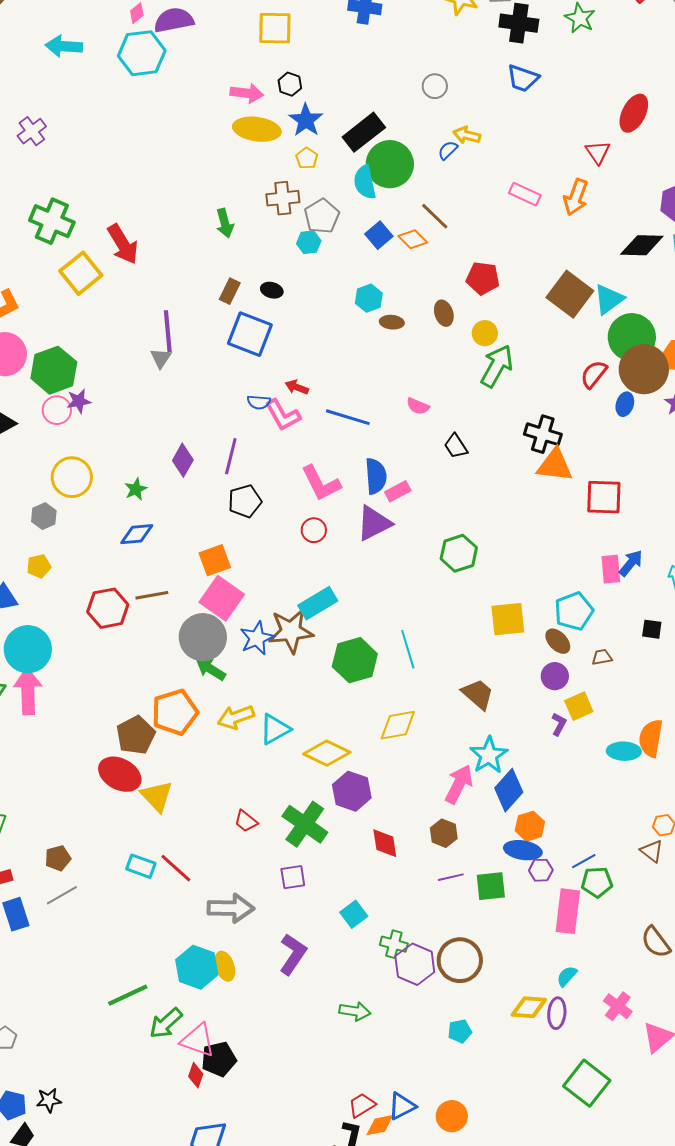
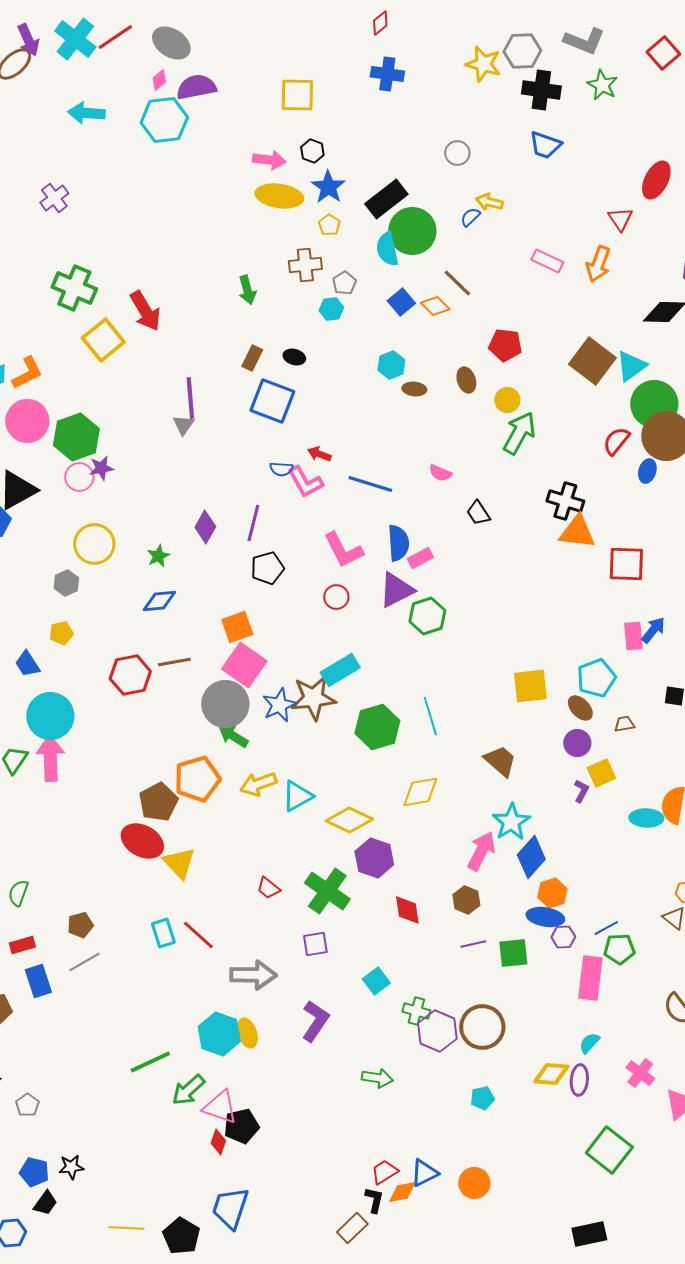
gray pentagon: (322, 216) -> (344, 283), size x0.7
green hexagon: (459, 553) -> (427, 616), moved
cyan rectangle: (141, 866) -> (163, 933), turned 52

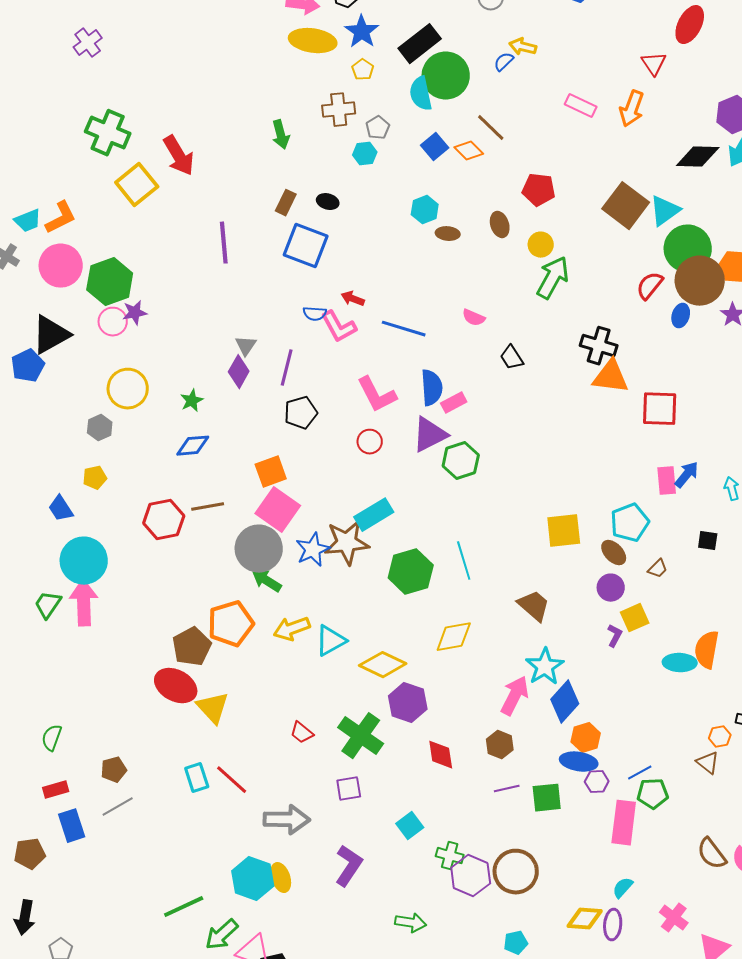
gray triangle: (183, 425) -> (246, 346), moved
brown trapezoid: (624, 724) -> (658, 569), turned 145

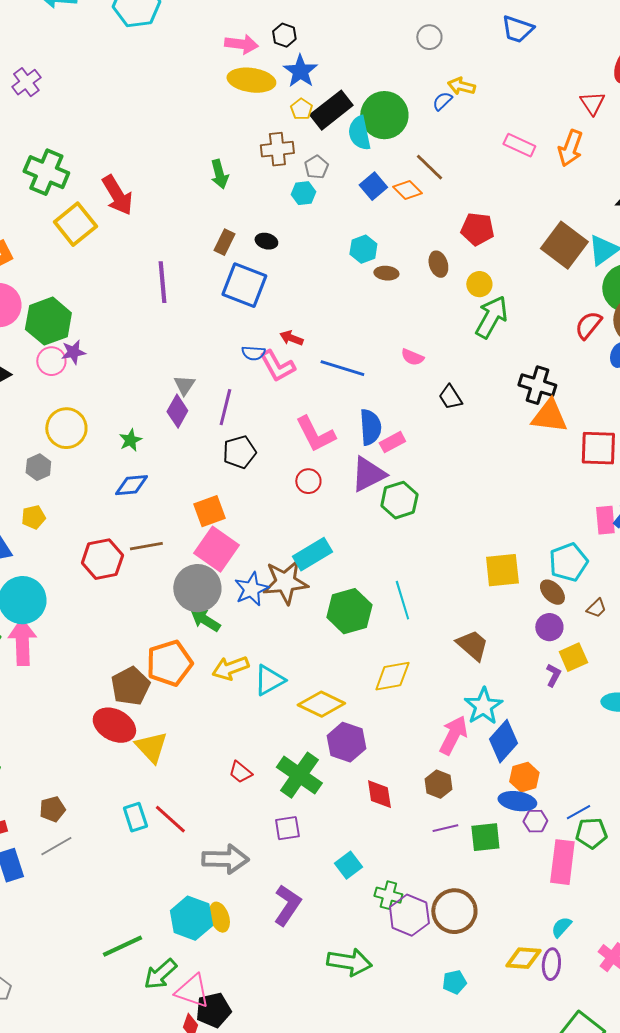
black rectangle: (420, 44) -> (331, 110), moved
green arrow: (411, 923) -> (349, 962), size x1.4

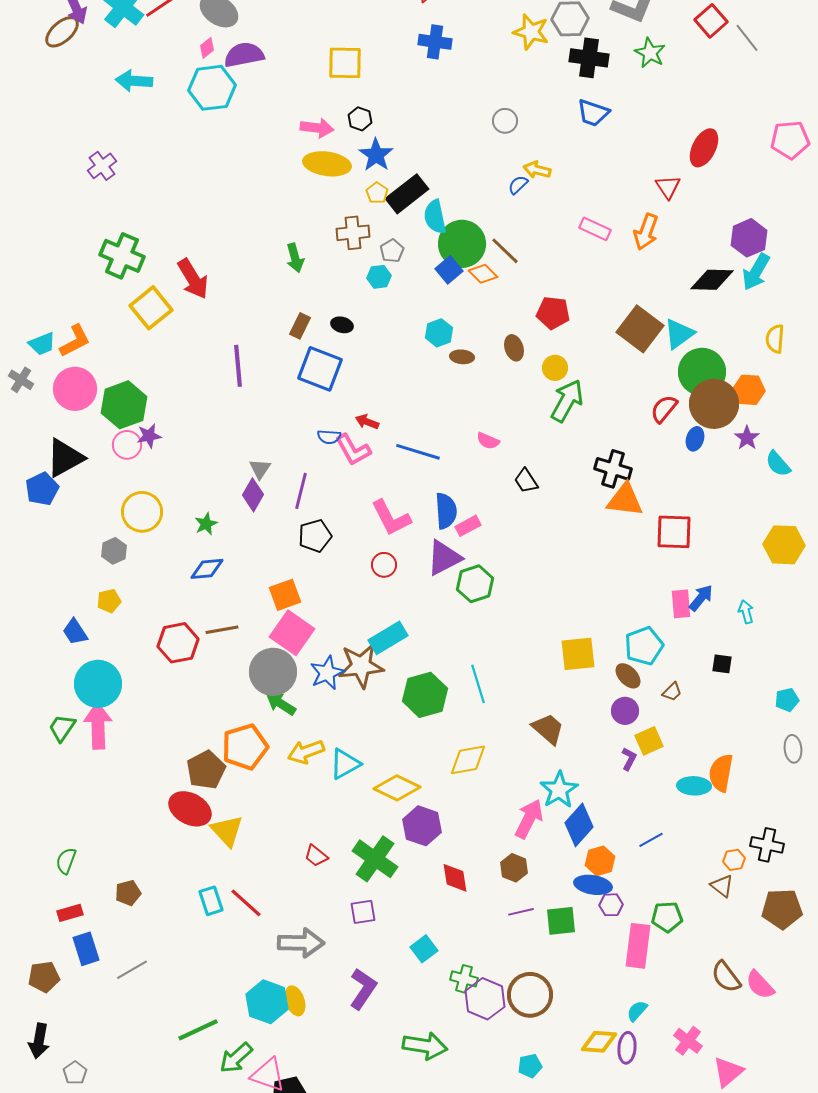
green circle: (384, 115) -> (462, 244), moved
blue line: (578, 812) -> (651, 840), moved
gray line: (56, 846) -> (132, 970), moved

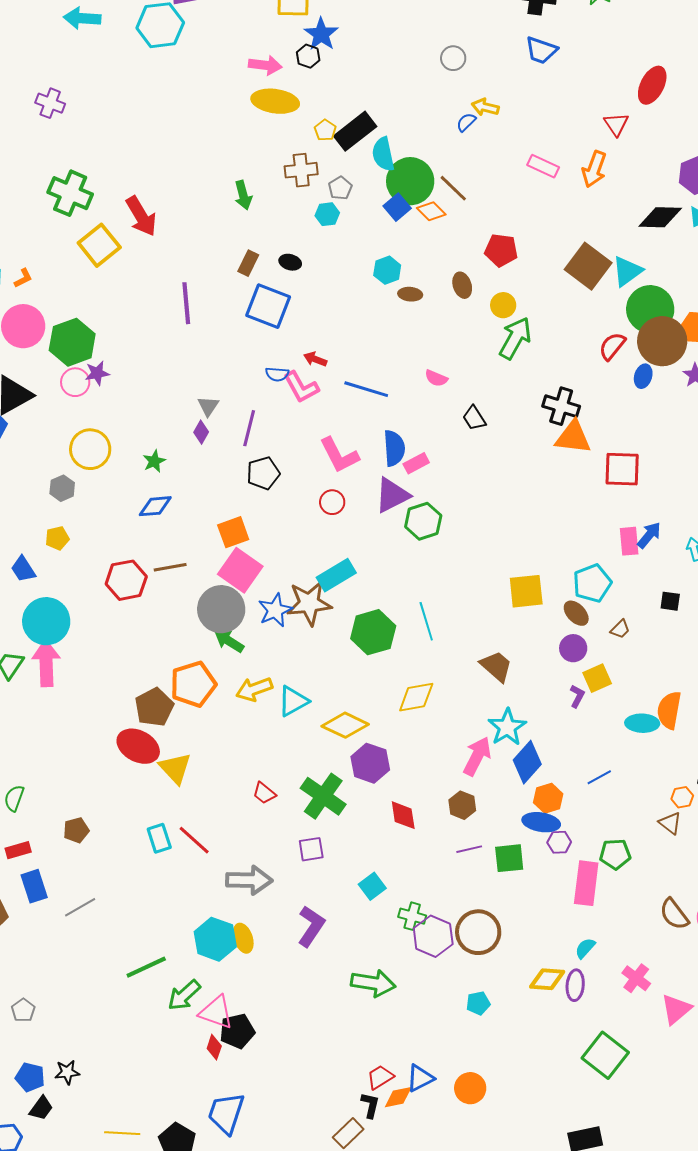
blue star: (376, 155) -> (321, 34), moved
purple cross: (102, 166) -> (50, 103), turned -32
orange L-shape: (75, 341) -> (23, 278), size x0.6
purple diamond: (253, 495) -> (201, 432), size x0.7

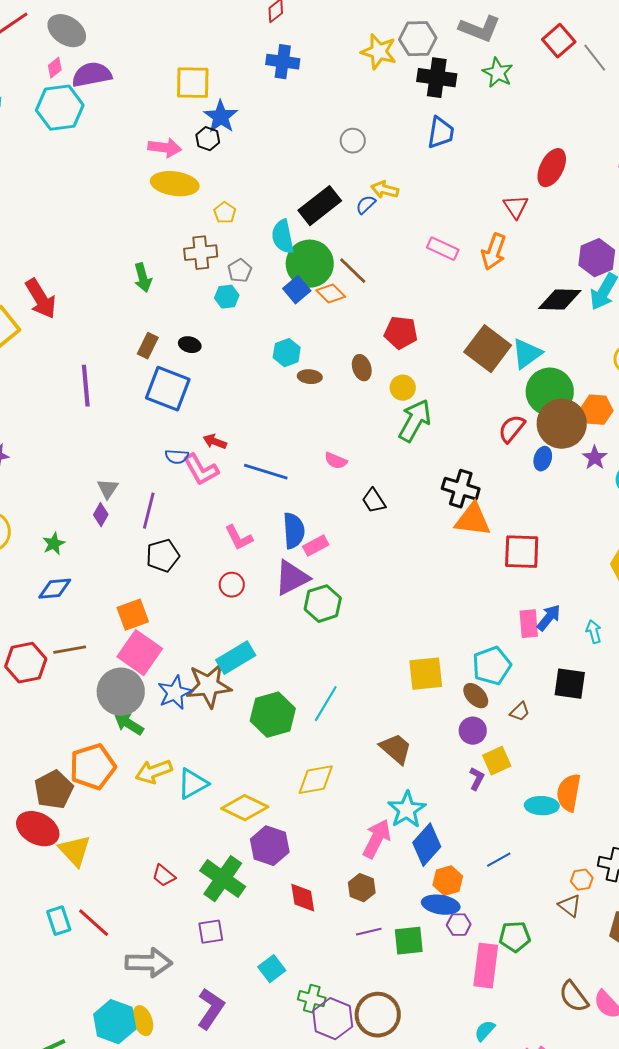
blue trapezoid: (541, 50) -> (441, 133), turned -100
black rectangle: (355, 131) -> (320, 206), moved
pink L-shape: (339, 455) -> (239, 538), size x0.7
black square: (670, 601) -> (570, 684), size x1.6
cyan line: (426, 621) -> (326, 704), turned 48

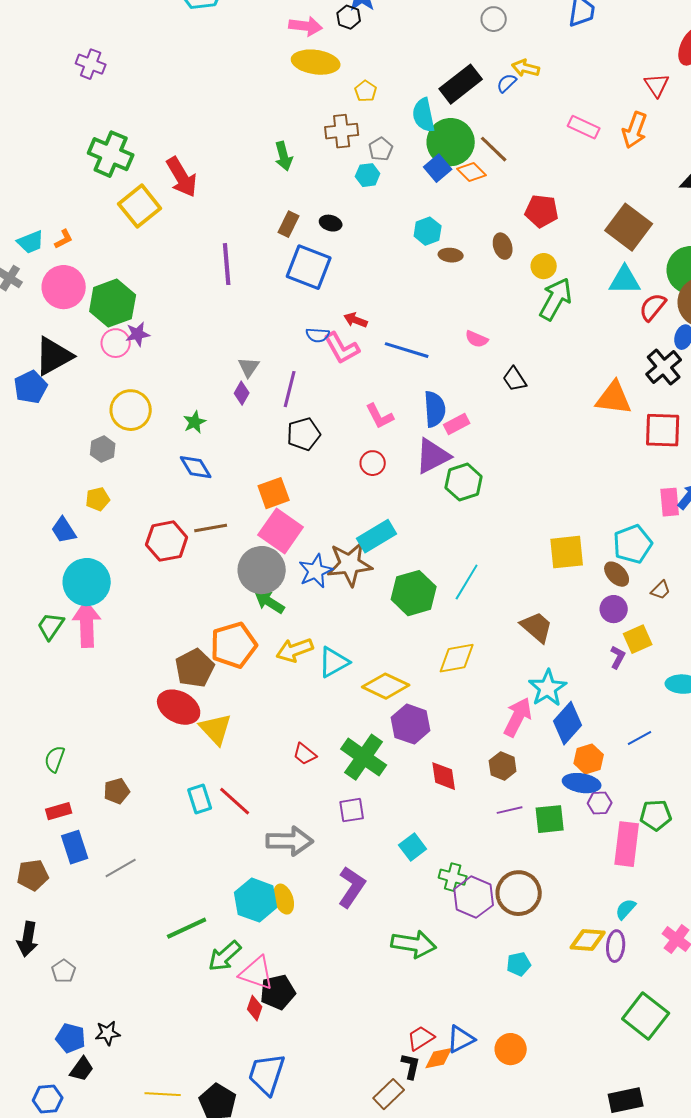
cyan triangle: (527, 354) -> (625, 280), moved, turned 36
black cross: (461, 489) -> (664, 367), moved, turned 33
blue diamond: (55, 589) -> (196, 467), turned 64

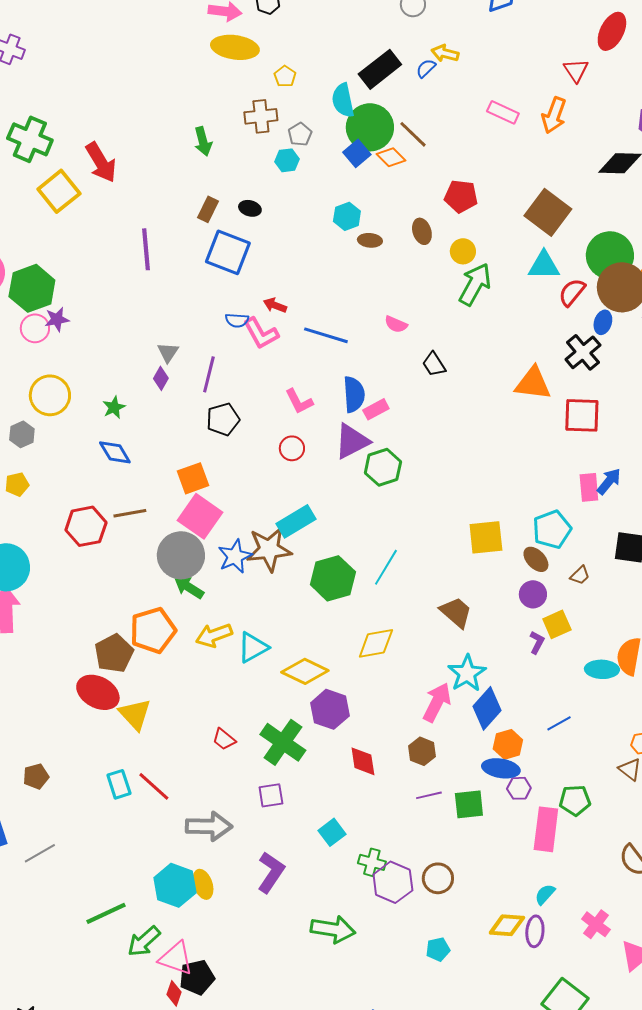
brown circle: (519, 893) -> (438, 878), size x0.7

